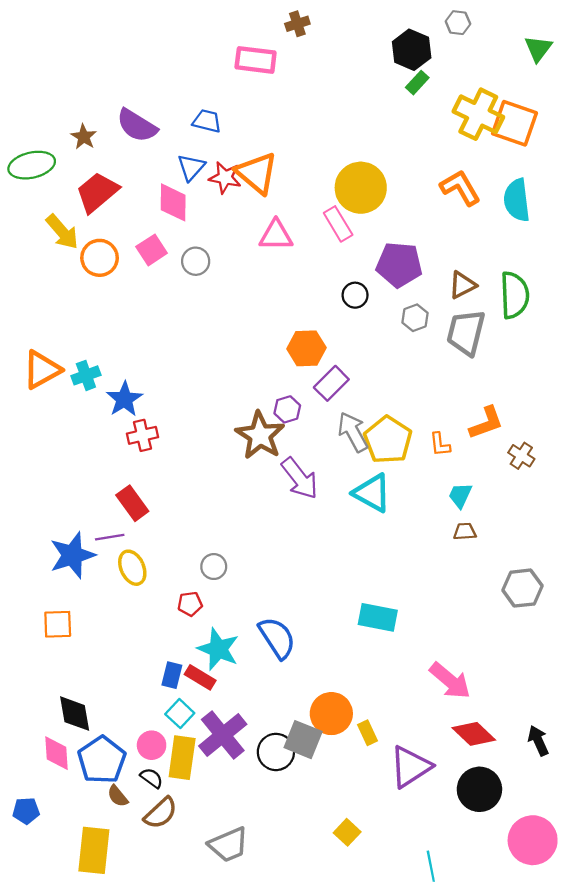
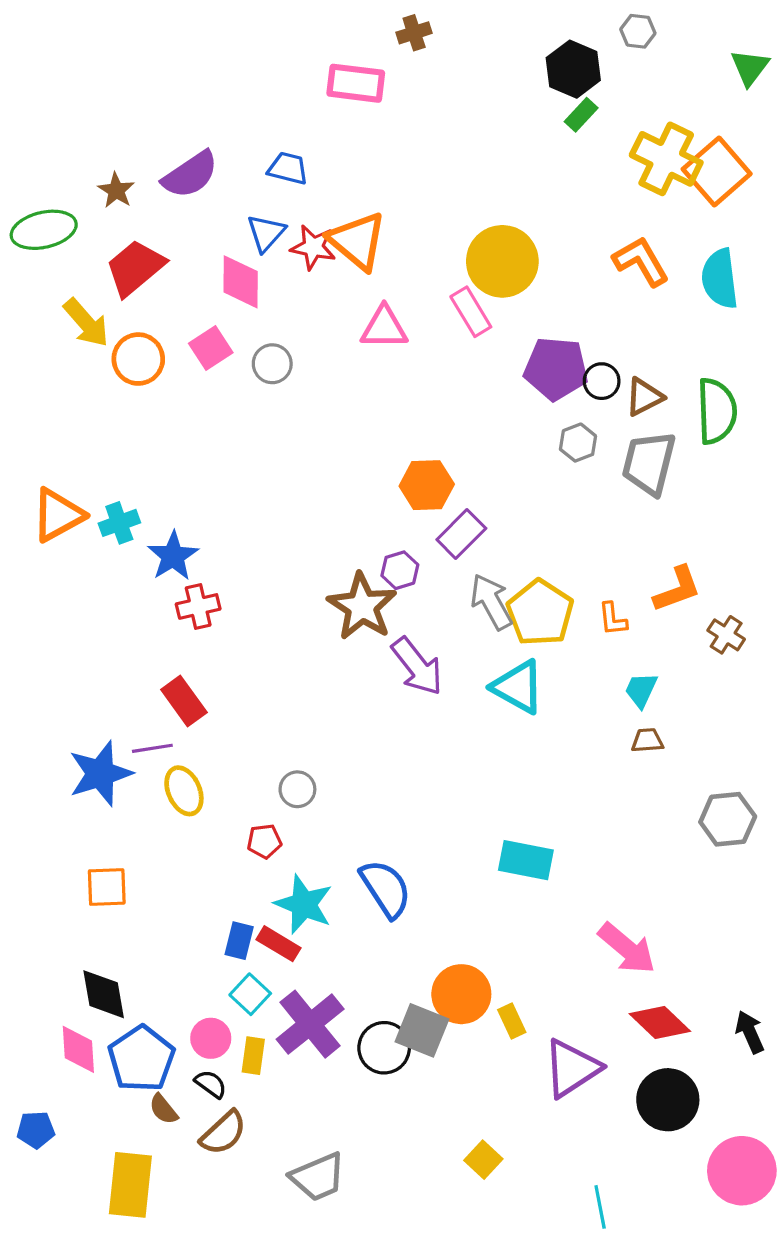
orange square: (515, 123) -> (717, 171), turned 30
purple semicircle: (137, 126) -> (190, 175), turned -66
black circle: (355, 295) -> (602, 381), moved
orange square: (58, 624) -> (107, 887), moved
yellow rectangle: (182, 758) -> (253, 1056), size x0.6

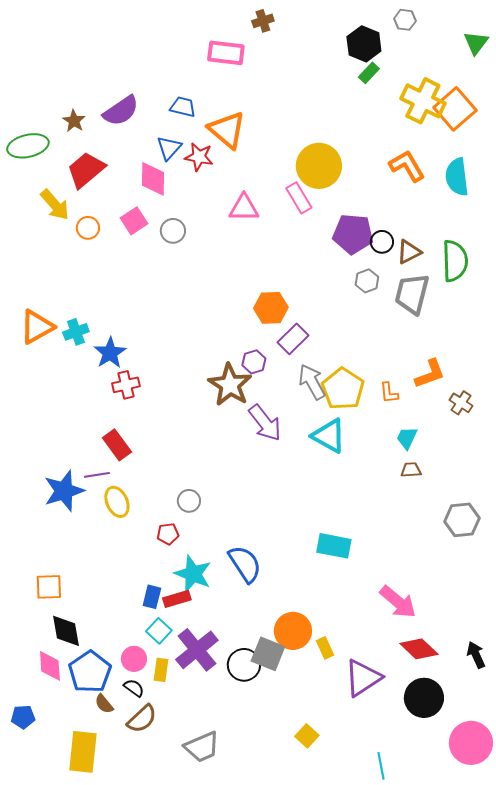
orange triangle: (357, 241) -> (227, 130), moved
orange circle: (138, 359) -> (88, 228), size x0.7
orange square: (107, 887) -> (49, 587), moved
red rectangle: (279, 944) -> (177, 599), turned -48

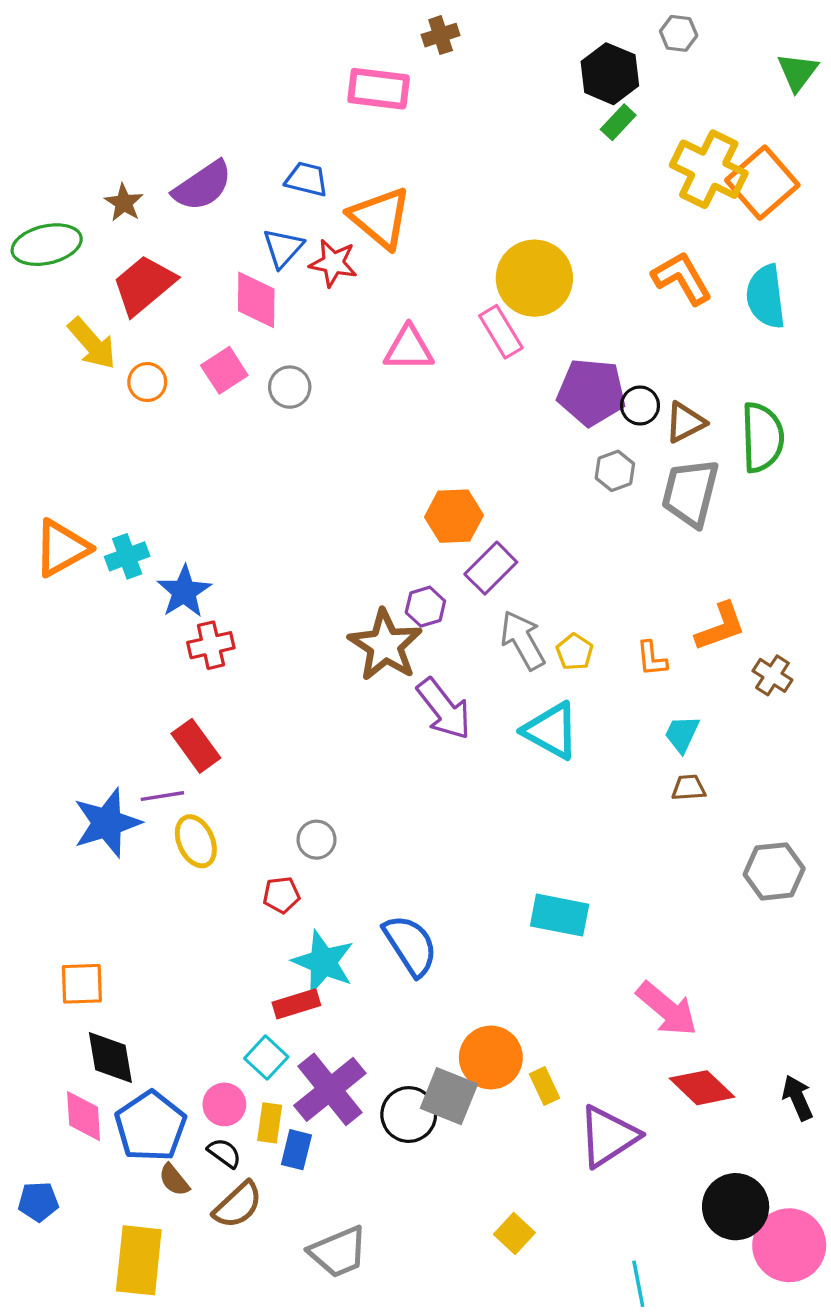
yellow pentagon: (343, 389) -> (575, 652), size x0.5
blue rectangle: (152, 597) -> (296, 1150), moved
black circle: (424, 698) -> (736, 1207), moved

